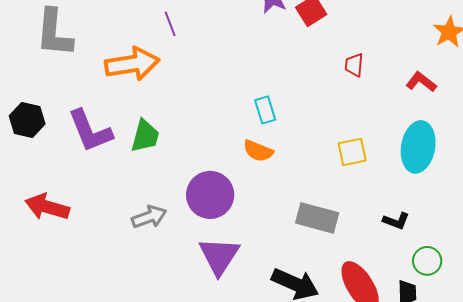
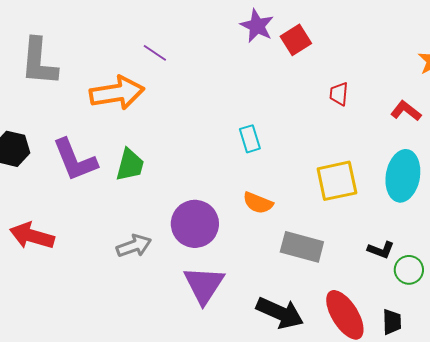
purple line: (170, 24) -> (155, 53), turned -35
orange semicircle: (258, 151) -> (258, 203), moved
yellow square: (352, 152) -> (337, 181), size x1.4
green circle: (427, 261) -> (409, 270), moved

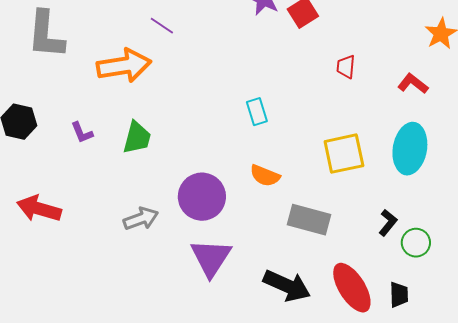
purple L-shape: (75, 160) -> (82, 133), size x0.5
black L-shape: (381, 250) -> (388, 223), turned -72

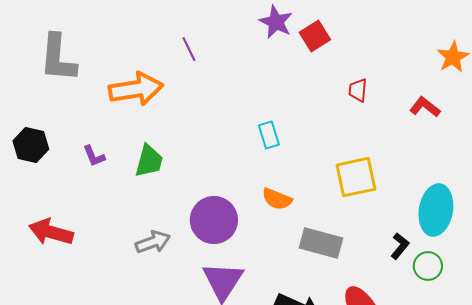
purple line: (162, 26) -> (189, 49), moved, turned 30
cyan ellipse: (410, 149) -> (436, 210), moved

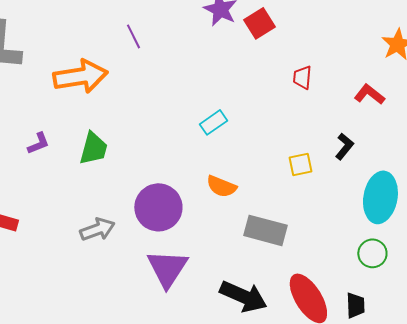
cyan rectangle: (269, 135) -> (213, 122), turned 72
purple L-shape: (94, 156) -> (38, 143), turned -90
yellow square: (356, 177) -> (300, 164), size x0.6
black L-shape: (400, 246) -> (344, 146), moved

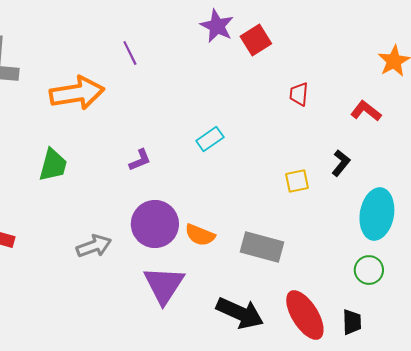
purple L-shape: (38, 143) -> (140, 160), moved
green trapezoid: (93, 148) -> (53, 165), moved
orange semicircle: (221, 186) -> (200, 235), moved

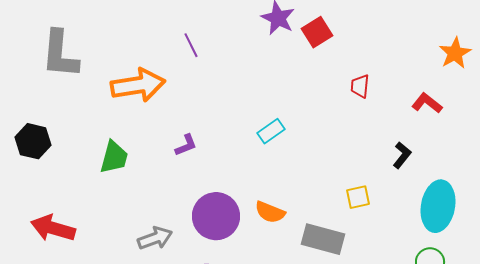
purple L-shape: (140, 160) -> (186, 145), moved
yellow square: (297, 181) -> (358, 197), moved
orange semicircle: (200, 235) -> (270, 212), moved

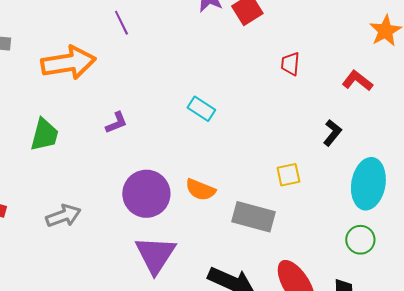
cyan rectangle: (271, 131) -> (201, 109), turned 68
gray arrow: (155, 238) -> (63, 216), moved

